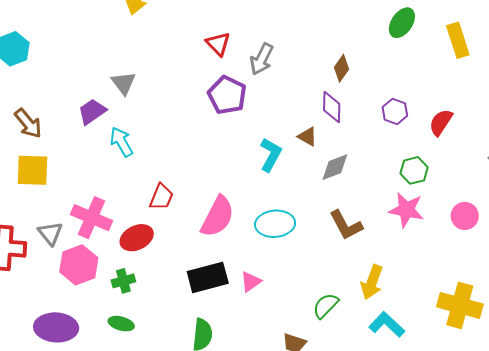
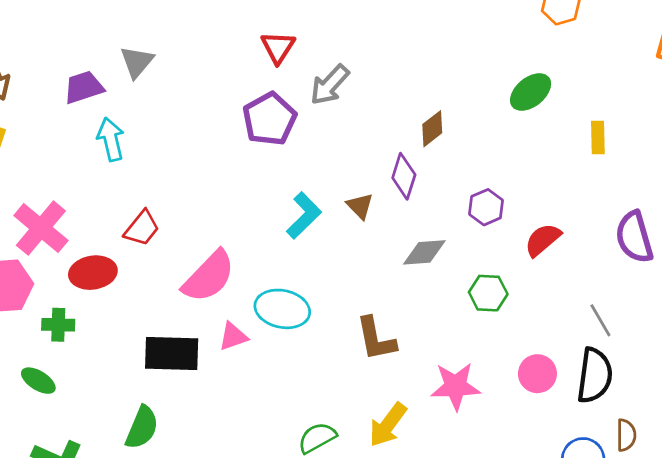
yellow rectangle: (458, 40) -> (598, 138), size x0.7
gray diamond: (335, 167) -> (424, 252), moved
pink star: (406, 210) -> (456, 386), moved, turned -30
pink triangle: (251, 282) -> (233, 336), moved

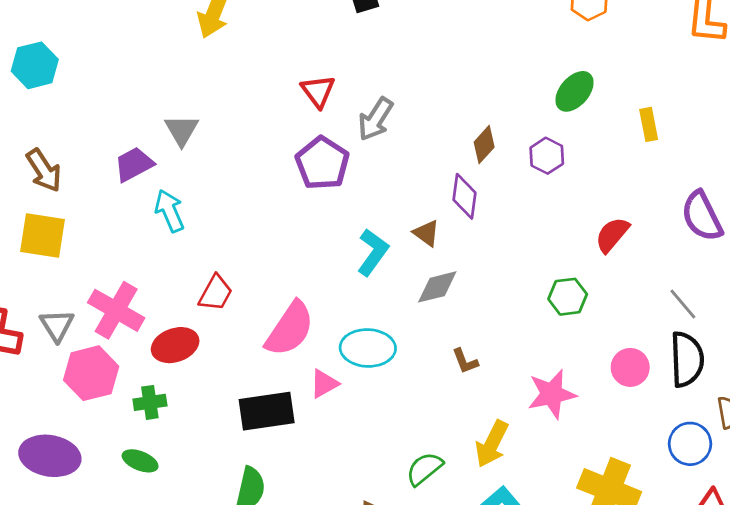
purple hexagon: (486, 207) -> (547, 156), moved
gray diamond: (424, 252) -> (437, 287), moved
brown L-shape: (376, 339) -> (465, 361), size x0.6

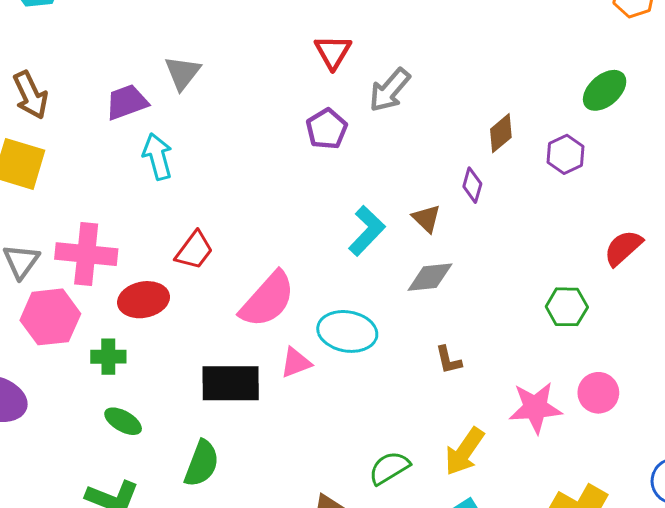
purple pentagon: (322, 163) -> (327, 129), size x0.7
purple diamond: (464, 196) -> (472, 185), size x0.7
pink cross: (116, 310) -> (86, 254), turned -32
pink circle: (630, 367) -> (598, 393), moved
green ellipse: (140, 461) -> (123, 421), moved

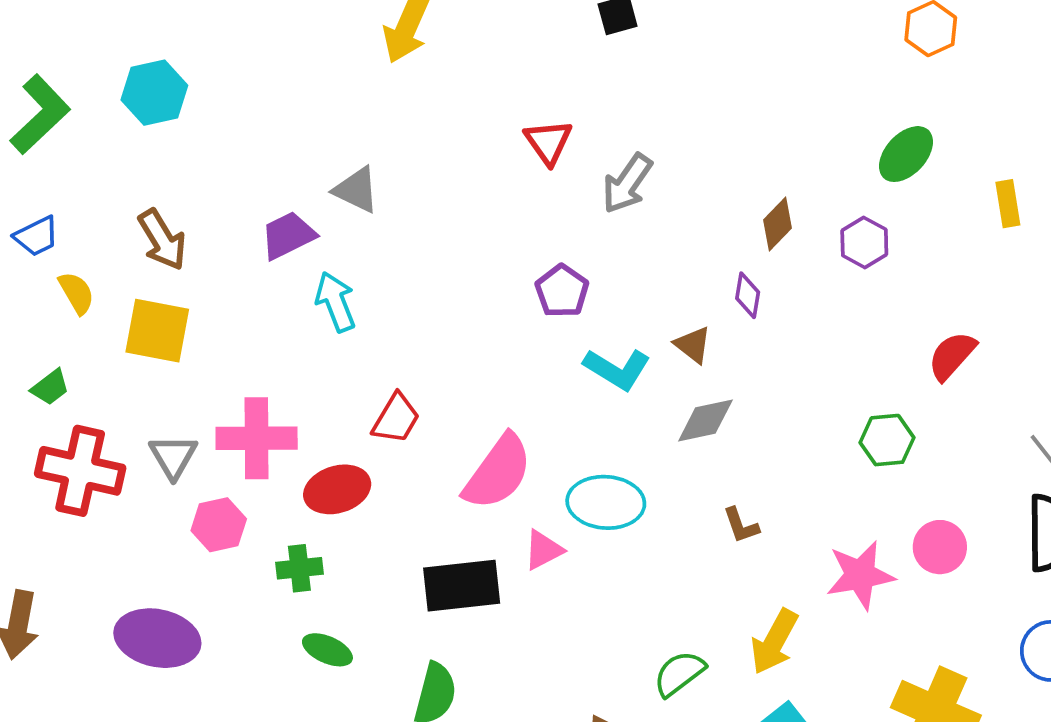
gray triangle: (183, 73) -> (356, 190), turned -36
purple pentagon: (327, 129) -> (562, 291), moved
cyan L-shape: (367, 231) -> (617, 369), turned 84
pink hexagon: (50, 317) -> (219, 525), size x0.7

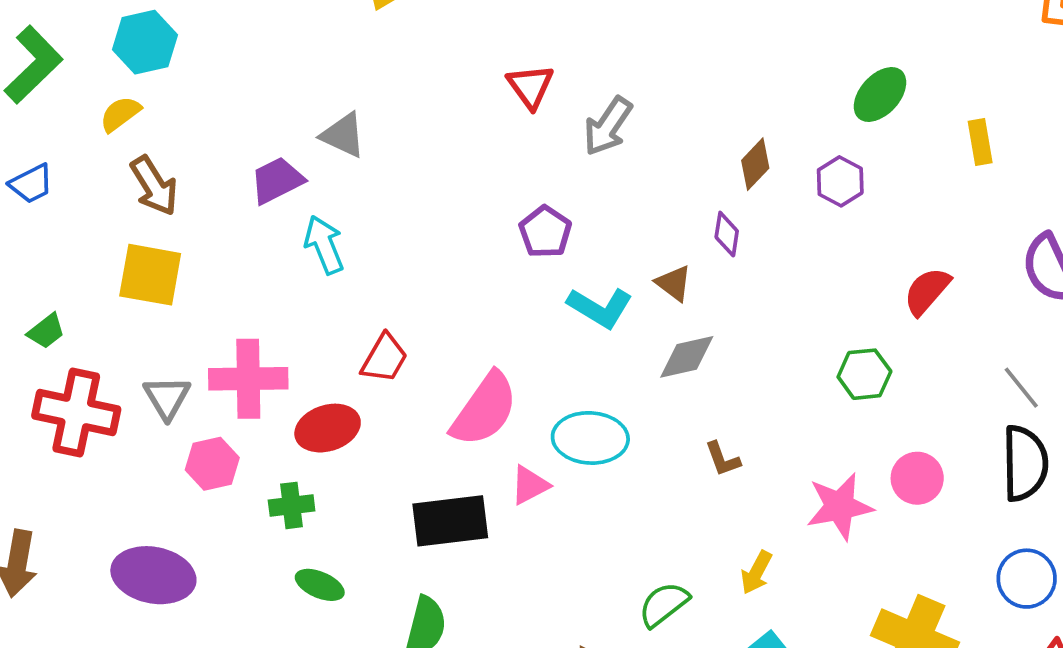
yellow semicircle: (76, 293) -> (120, 114), moved, turned -96
yellow arrow: (774, 642) -> (756, 572), size x0.7

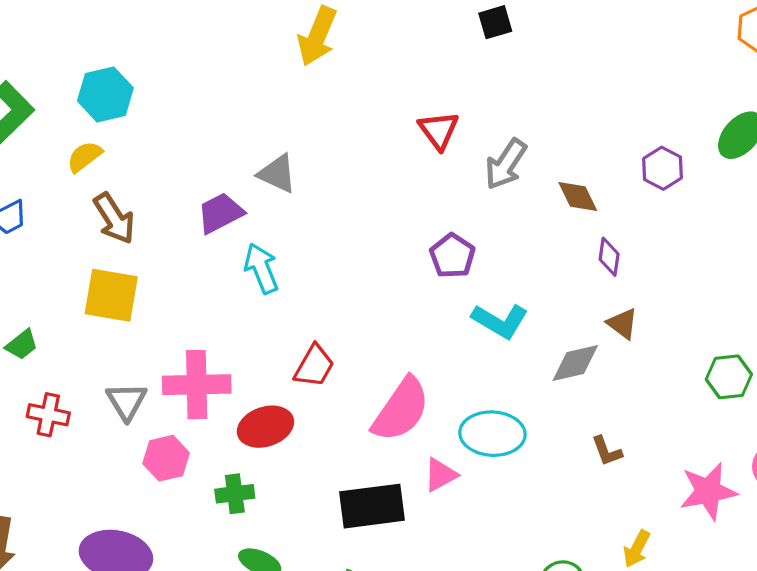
brown diamond: (755, 164) -> (578, 196), moved, turned -69
purple hexagon: (840, 181) -> (662, 168), moved
brown triangle: (674, 283) -> (622, 324), moved
red cross: (76, 412) -> (48, 415), size x0.6

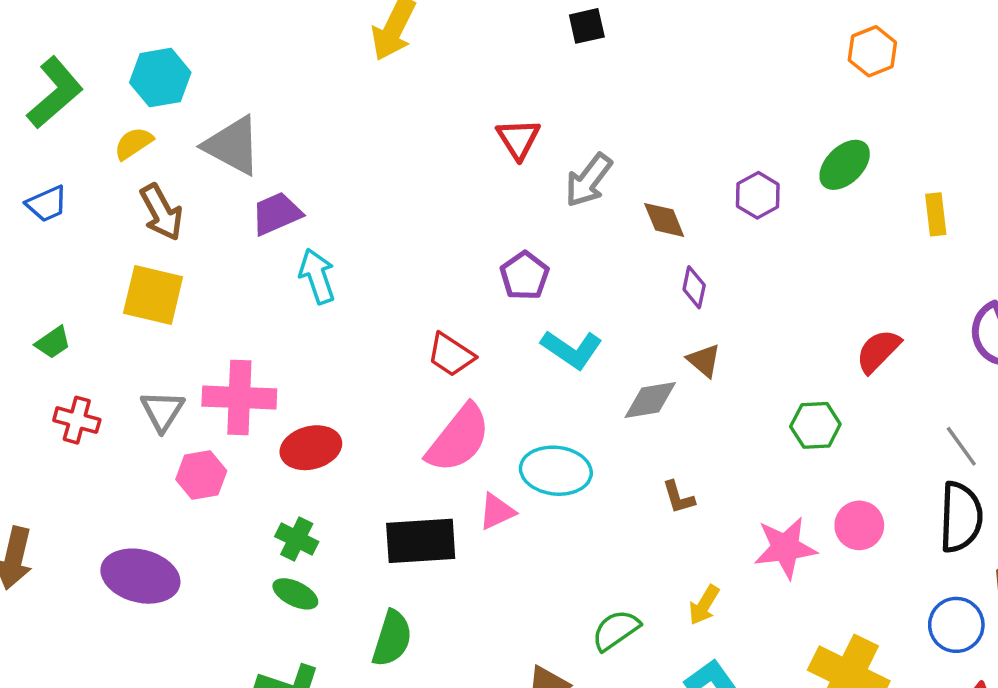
gray triangle: (277, 174) -> (233, 145), moved, size x1.4
red trapezoid: (314, 366) -> (451, 355), moved, turned 90
green cross: (235, 494) -> (297, 539), moved, turned 30

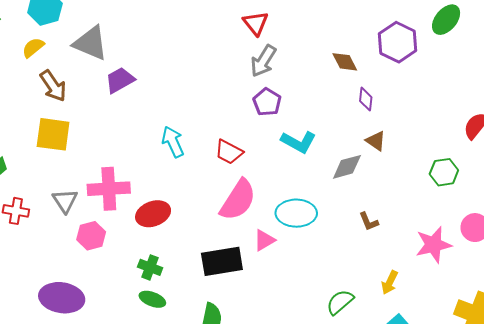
gray arrow: (589, 180) -> (263, 61), moved
purple hexagon: (758, 195) -> (398, 42), size x1.5
cyan arrow: (317, 276) -> (173, 142), moved

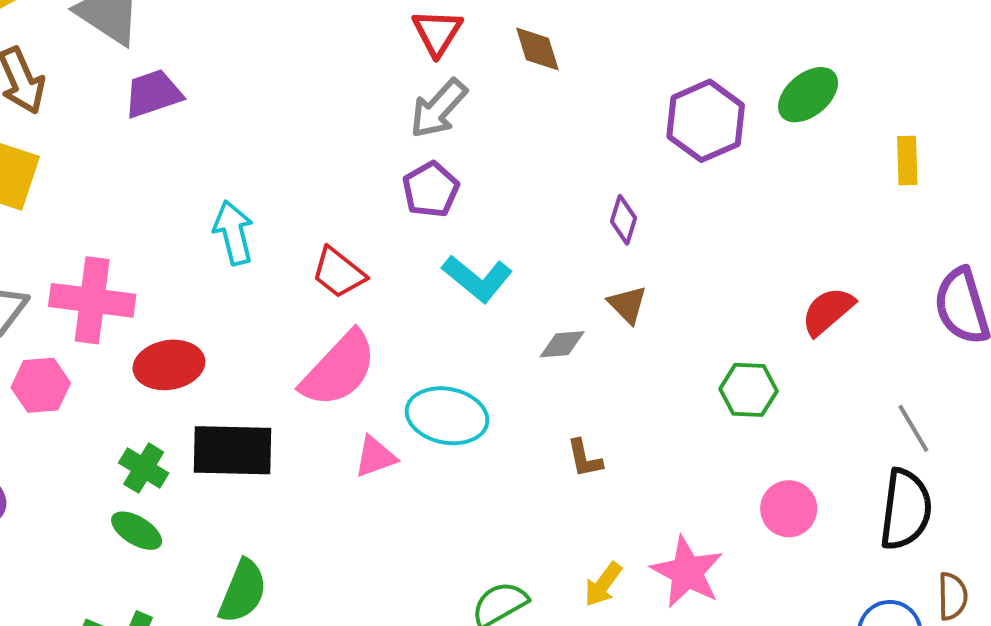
brown diamond: (345, 62) -> (537, 49), moved
gray diamond: (347, 167) -> (562, 344), size x0.7
pink star: (433, 245) -> (687, 572), moved, turned 30
black rectangle: (222, 261) -> (233, 450), moved

